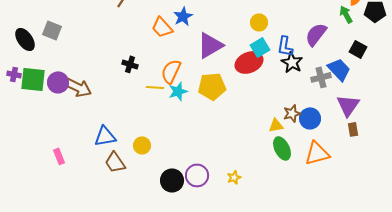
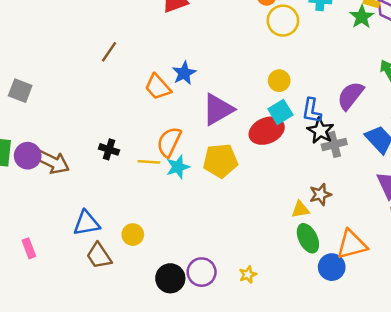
black cross: (130, 64) -> (109, 149), moved
gray cross: (321, 77) -> (334, 144), moved
blue circle: (310, 118) -> (332, 267), moved

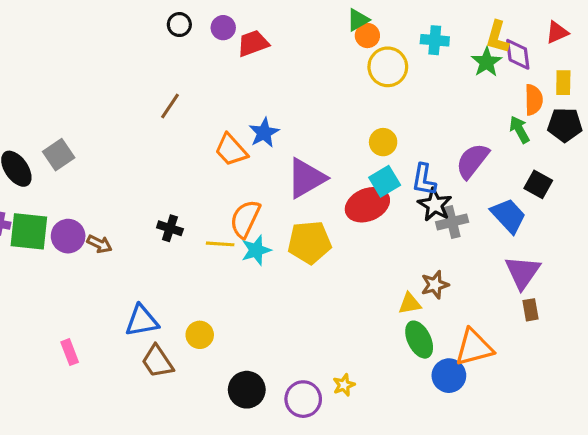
gray square: (20, 91) -> (59, 155), turned 35
brown arrow: (53, 162) -> (99, 244), size x0.6
purple circle: (202, 272) -> (303, 399), moved

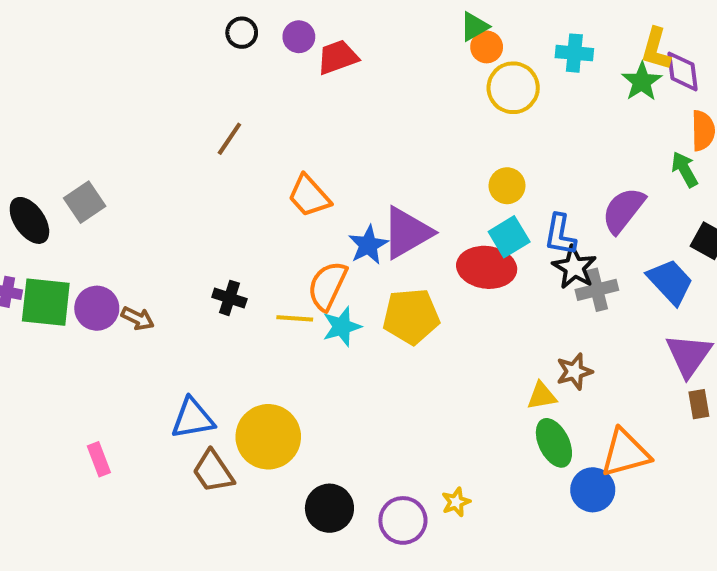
blue star: (264, 133) -> (368, 245), moved
red ellipse: (367, 205) -> (487, 267), turned 30
yellow circle: (200, 335) -> (268, 437), size x1.8

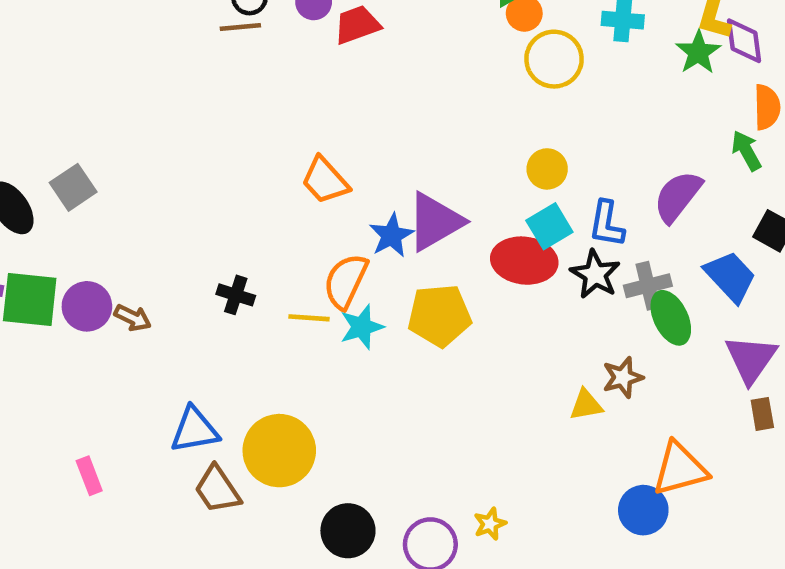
brown line: (229, 139) -> (240, 27), moved, turned 51
black star: (574, 267) -> (595, 274), moved
green ellipse: (554, 443) -> (671, 318), moved

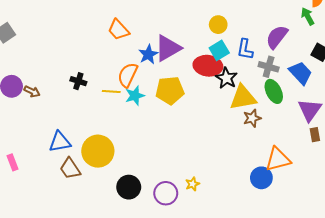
black star: (595, 274) -> (226, 78), moved
gray cross: (648, 286) -> (269, 67), moved, turned 30
yellow triangle: (586, 405) -> (243, 98), moved, size x1.8

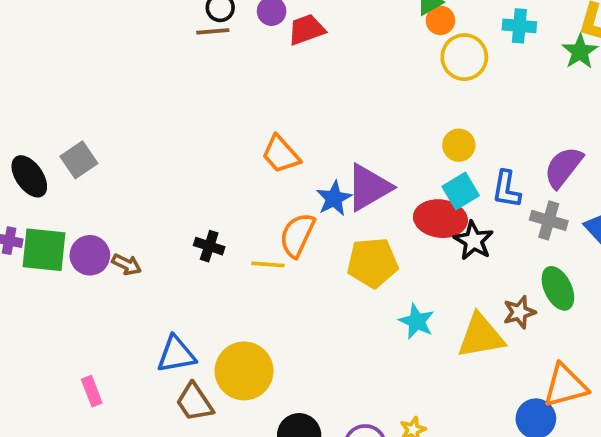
green ellipse: (274, 91) -> (558, 288), moved
cyan star: (135, 96) -> (417, 321), moved, turned -30
yellow triangle: (243, 98) -> (481, 336), moved

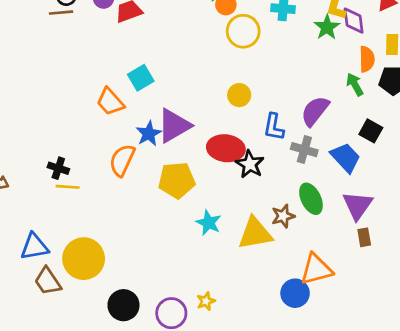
cyan square: (461, 191) -> (141, 78), moved
yellow line: (268, 264) -> (68, 187), moved

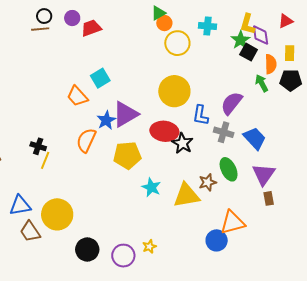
yellow circle: (239, 95) -> (174, 91), size x1.8
black square: (371, 131) -> (249, 52), moved
yellow line: (68, 187) -> (45, 160), turned -72

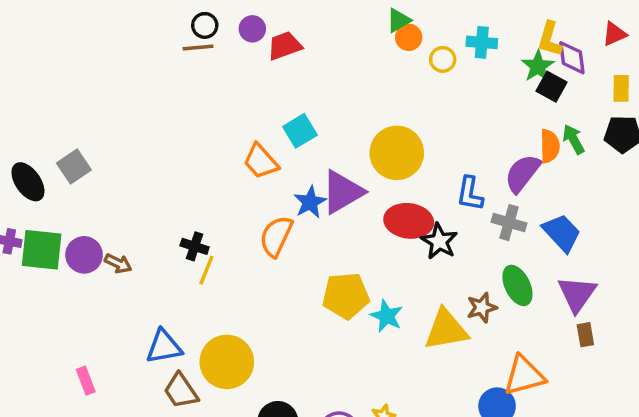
yellow circle: (177, 43) -> (443, 59), moved, size x0.6
orange semicircle: (271, 64) -> (550, 146), moved
yellow circle: (174, 91) -> (397, 153), moved
yellow pentagon: (127, 155) -> (346, 296), moved

